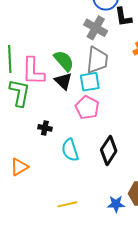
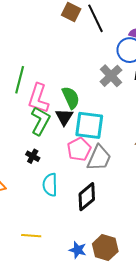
gray trapezoid: (97, 60) -> (99, 158), moved
cyan square: (90, 82) -> (89, 125), size x1.4
green L-shape: (20, 93) -> (40, 121), moved

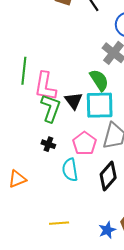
green semicircle: (71, 98) -> (99, 80), moved
pink pentagon: (79, 149) -> (84, 143), moved
blue star: (78, 250) -> (107, 230), turned -30

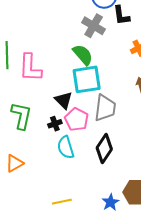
black triangle: (74, 101) -> (63, 100), moved
green L-shape: (51, 108) -> (21, 116), moved
black cross: (48, 144) -> (55, 124), moved, turned -32

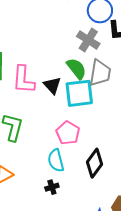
black triangle: (63, 100) -> (52, 85), moved
gray trapezoid: (105, 108) -> (100, 73), moved
black cross: (55, 124) -> (52, 187), moved

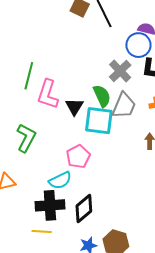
cyan semicircle: (56, 160) -> (60, 180), turned -115
black diamond: (94, 163) -> (84, 209), moved
black cross: (52, 187) -> (50, 205), size x2.0

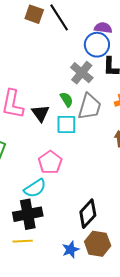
green semicircle: (102, 96) -> (67, 99), size x0.7
cyan square: (99, 121) -> (66, 124), size x0.7
black diamond: (84, 209) -> (88, 214), moved

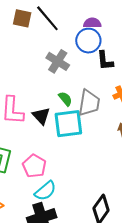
gray cross: (82, 73) -> (58, 61), moved
cyan square: (66, 124) -> (68, 124), size x1.4
pink pentagon: (50, 162) -> (34, 166), moved

